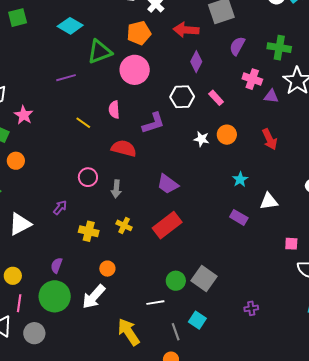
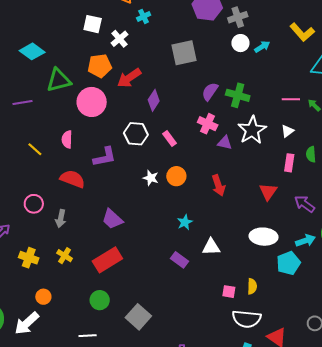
red arrow: (186, 30) -> (129, 78), moved, turned -45
purple semicircle: (237, 46) -> (210, 92), moved
green circle: (176, 281) -> (100, 300), moved

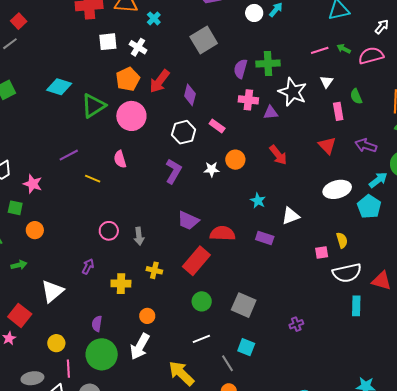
purple line: (23, 102) -> (69, 155), moved
purple L-shape: (105, 157) -> (173, 171), moved, turned -30
red semicircle: (72, 179) -> (223, 233), moved

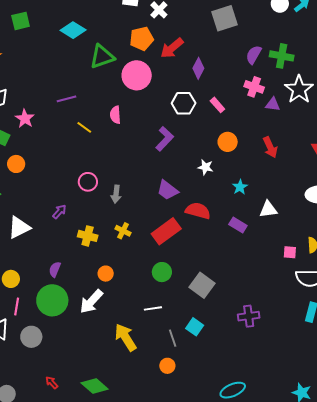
white star: (212, 169) -> (205, 167), moved
purple cross: (296, 324) -> (249, 316), size x1.5

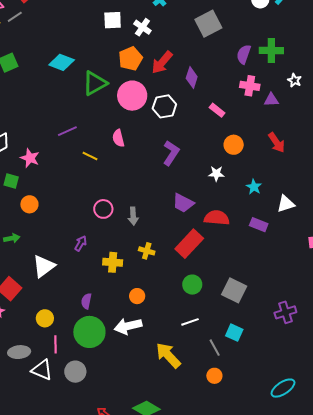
white star: (299, 89) -> (294, 80), size x0.5
white hexagon: (184, 103) -> (164, 106), moved
white arrow: (91, 301) -> (128, 326), turned 44

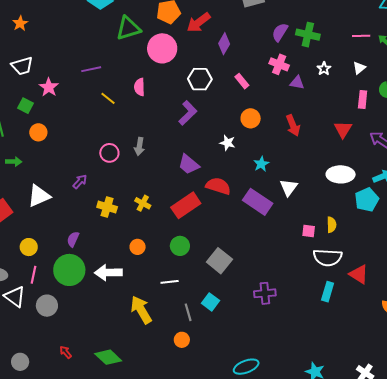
white hexagon: (164, 106) -> (200, 79), moved
white triangle: (286, 204) -> (289, 187), turned -48
gray arrow: (133, 216) -> (139, 146), moved
purple rectangle: (259, 225) -> (258, 202), size x1.6
orange circle: (137, 296) -> (138, 247), moved

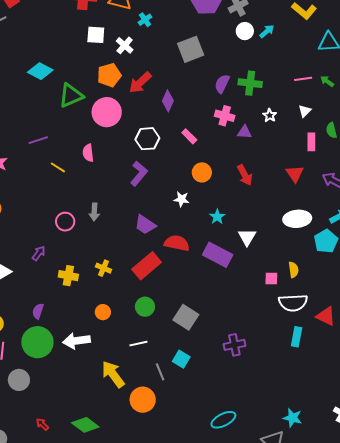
orange circle: (182, 340) -> (143, 400), moved, size x1.6

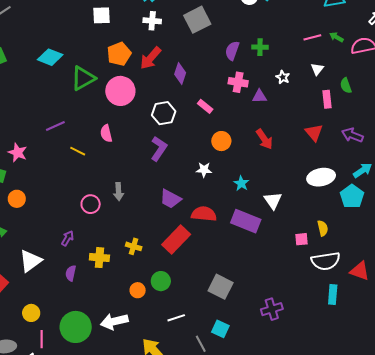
white cross: (125, 45) -> (152, 21), moved, turned -30
green cross: (250, 83) -> (260, 47), size x0.7
green circle: (145, 307) -> (161, 281), moved
purple semicircle: (38, 311) -> (71, 273), moved

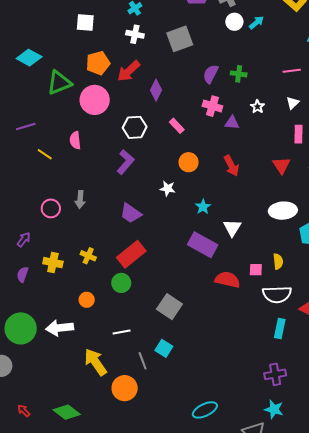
red semicircle: (204, 214) -> (227, 280), moved
green circle: (161, 281) -> (121, 283), moved
purple cross: (272, 309) -> (275, 374), moved

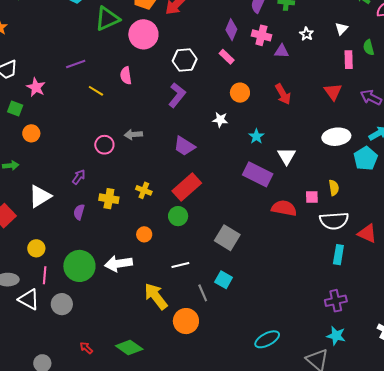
purple diamond: (156, 90) -> (231, 30), moved
gray arrow: (80, 199) -> (133, 134), turned 84

